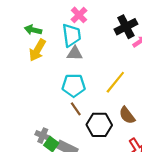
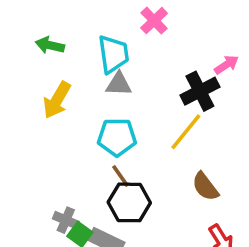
pink cross: (79, 15) -> (154, 21), moved
black cross: (126, 27) -> (200, 91), moved
yellow arrow: (37, 50) -> (57, 100), moved
black hexagon: (99, 125) -> (129, 202), moved

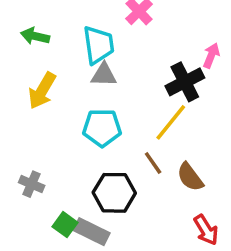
pink arrow: (226, 65) -> (211, 55), turned -35
brown line: (120, 176) -> (153, 163), moved
gray cross: (66, 220) -> (32, 184), moved

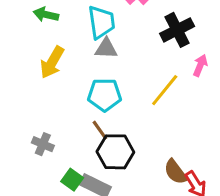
pink arrow: (211, 55) -> (200, 65), moved
black cross: (185, 82) -> (177, 30), moved
brown line: (153, 163) -> (100, 130), moved
brown semicircle: (190, 177) -> (175, 172), moved

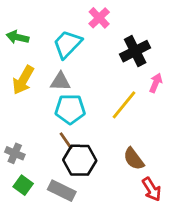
cyan trapezoid: (101, 22) -> (67, 44), turned -128
gray triangle: (106, 48) -> (60, 81), moved
brown semicircle: (175, 172) -> (134, 159), moved
green square: (72, 180) -> (23, 185), moved

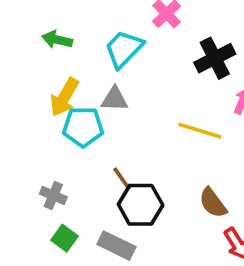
yellow line: (124, 105) -> (200, 131), turned 68
cyan pentagon: (70, 109) -> (83, 127), moved

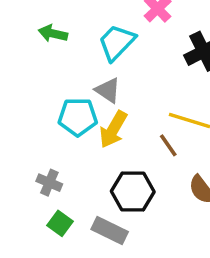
yellow arrow: (64, 97) -> (113, 129), moved
gray triangle: (115, 99) -> (108, 90), turned 32
brown line: (122, 179) -> (168, 145), moved

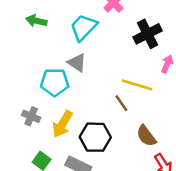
yellow arrow: (113, 129) -> (63, 124), moved
gray cross: (49, 183) -> (31, 116), moved

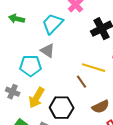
brown semicircle: (146, 136) -> (101, 107), turned -78

